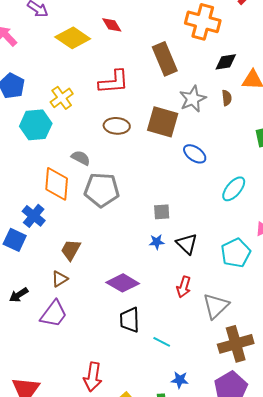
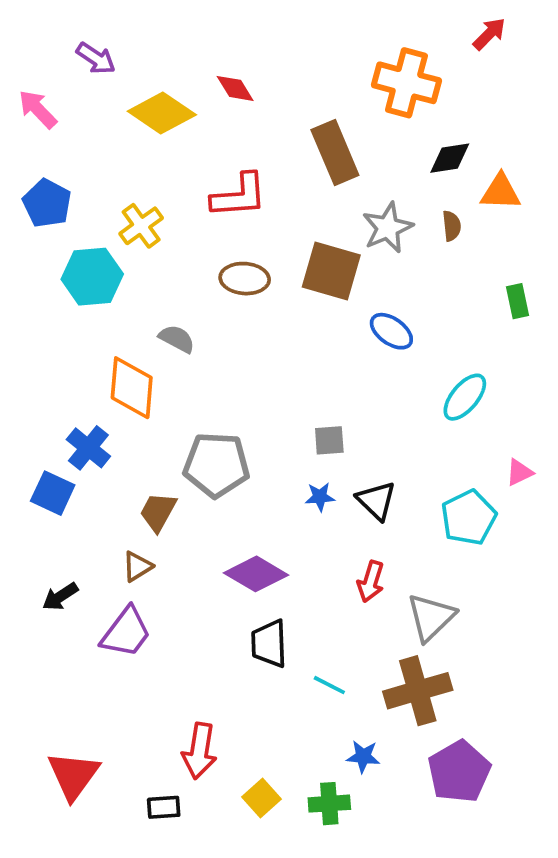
gray pentagon: (102, 190) -> (216, 465), moved
brown cross: (236, 344) -> (418, 691), moved

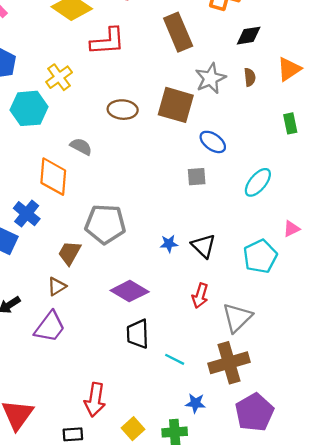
orange triangle: (501, 192) -> (289, 69), moved, turned -36
red L-shape: (239, 196) -> (108, 41), moved
gray square: (329, 440) -> (197, 177), moved

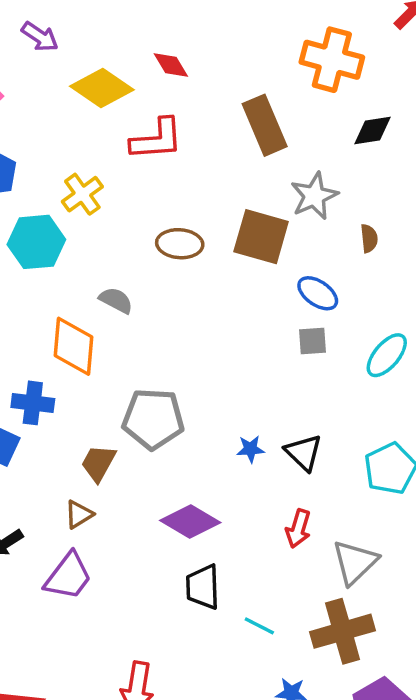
brown semicircle: (250, 77) -> (369, 238), moved
gray square: (197, 177) -> (312, 341), moved
blue cross: (27, 214) -> (33, 403), turned -32

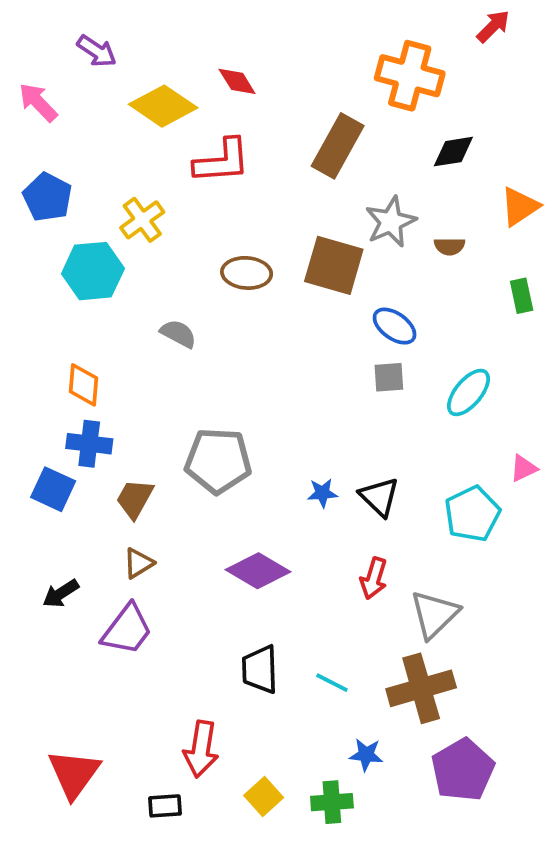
brown rectangle: (265, 125) -> (338, 146), turned 52
brown semicircle: (369, 238) -> (450, 246), moved, turned 96
orange diamond: (74, 346) -> (83, 385), moved, size x0.7
brown trapezoid: (98, 463) -> (135, 499), moved
black trapezoid: (203, 587) -> (260, 669), moved

